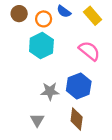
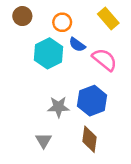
blue semicircle: (64, 11) -> (77, 45), moved
orange circle: (44, 19) -> (62, 22), moved

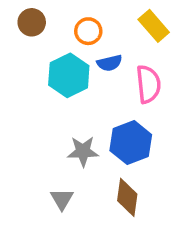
blue semicircle: (77, 45) -> (109, 63), turned -49
pink semicircle: (104, 60) -> (148, 84), turned 45

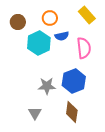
brown circle: (32, 22) -> (18, 22), moved

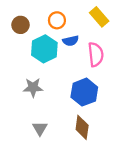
gray star: (47, 86) -> (33, 88), moved

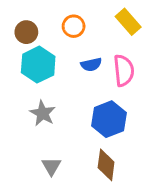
blue semicircle: (71, 41) -> (91, 65), moved
cyan hexagon: (44, 49) -> (38, 65), moved
gray star: (33, 88) -> (43, 113), turned 30

